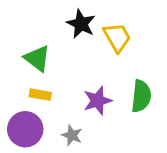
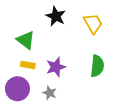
yellow trapezoid: (117, 37) -> (93, 24), moved
purple star: (98, 101) -> (56, 67), moved

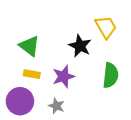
black star: (56, 16) -> (80, 46), moved

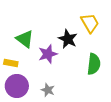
yellow rectangle: (32, 74) -> (11, 63), moved
purple star: (64, 76) -> (48, 54), moved

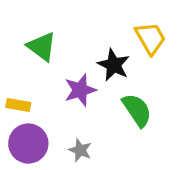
green triangle: (25, 39) -> (42, 47), moved
green semicircle: (94, 64) -> (137, 110), moved, turned -40

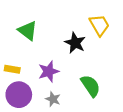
purple star: (80, 90) -> (49, 71), moved
green semicircle: (137, 110) -> (91, 86), moved

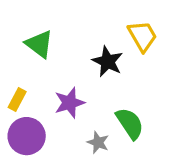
yellow rectangle: (12, 69) -> (17, 100), turned -72
gray star: (53, 99) -> (98, 142), moved

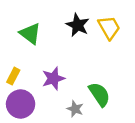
black star: (108, 61) -> (78, 25), moved

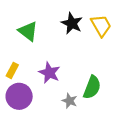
purple star: (53, 78) -> (49, 73), turned -30
green semicircle: (99, 94) -> (92, 87), turned 55

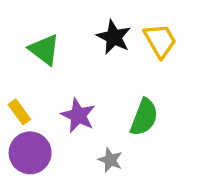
yellow rectangle: (12, 70) -> (19, 112), turned -64
green semicircle: (92, 87) -> (144, 117), moved

